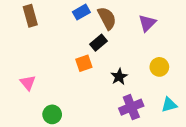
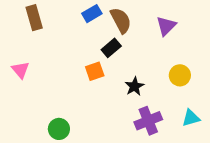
pink triangle: (28, 83) -> (20, 70), moved

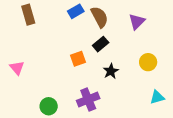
black rectangle: (111, 48) -> (101, 44), moved
pink triangle: (20, 70) -> (17, 68), moved
purple cross: (148, 121) -> (88, 99), moved

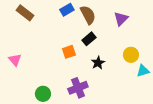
brown rectangle: (28, 15) -> (25, 13), turned -36
cyan triangle: (157, 97) -> (143, 71), moved

